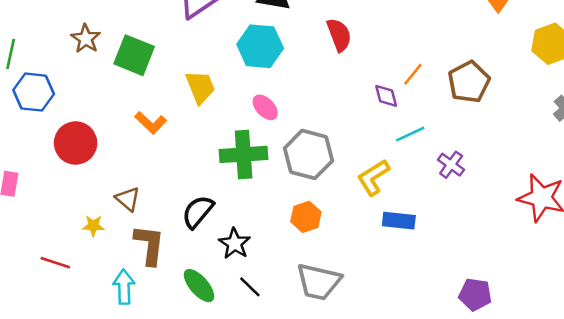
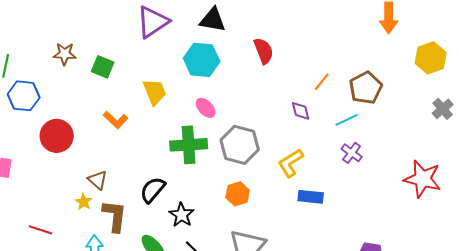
brown star: (86, 39) -> (65, 54), turned -30
green square: (134, 55) -> (103, 67), size x0.7
purple diamond: (386, 96) -> (301, 111), moved
cyan line: (410, 134) -> (347, 120), moved
yellow star: (93, 226) -> (84, 202), moved, turned 30

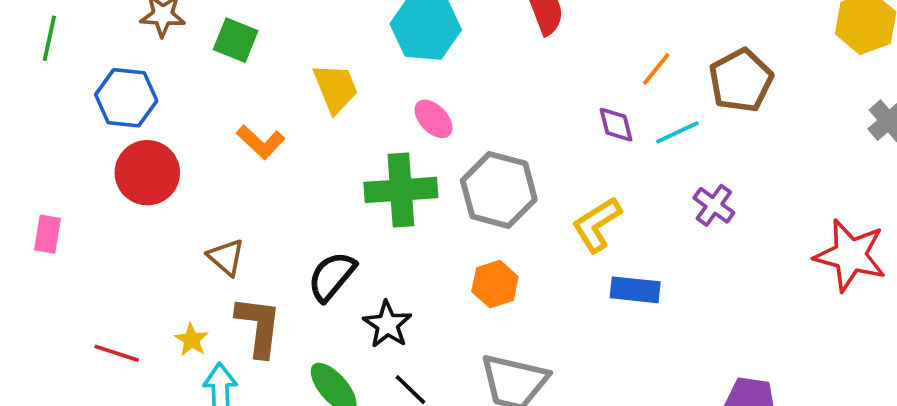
blue hexagon: (24, 96) -> (126, 98), moved
cyan line: (347, 120) -> (677, 132), moved
yellow star: (84, 202) -> (192, 340), moved

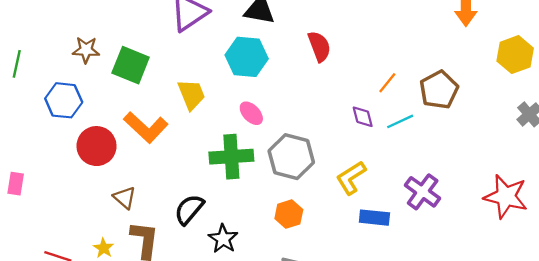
green square: (236, 40) -> (131, 65), size x1.4
orange L-shape: (261, 142) -> (146, 127), size x1.5
red circle: (147, 173) -> (97, 146), moved
purple cross: (714, 205) -> (423, 192), moved, size x1.4

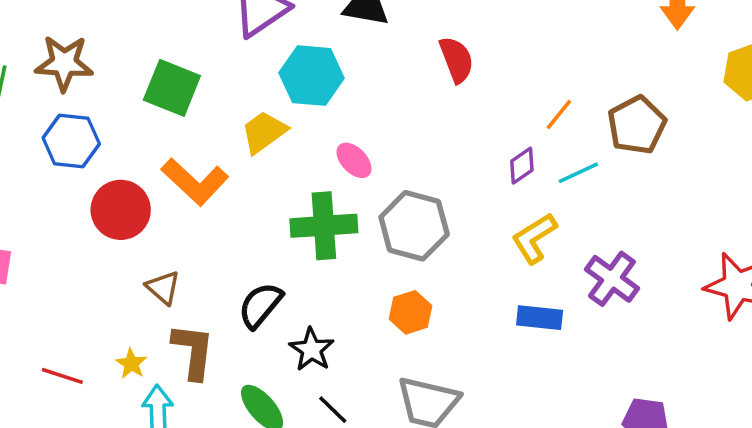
brown star: (86, 50) -> (64, 63), moved, size x1.4
cyan hexagon: (247, 57) -> (312, 76), moved
yellow trapezoid: (191, 94) -> (264, 132), turned -104
purple diamond: (363, 117) -> (522, 166), turned 70
yellow L-shape: (351, 178) -> (534, 238), moved

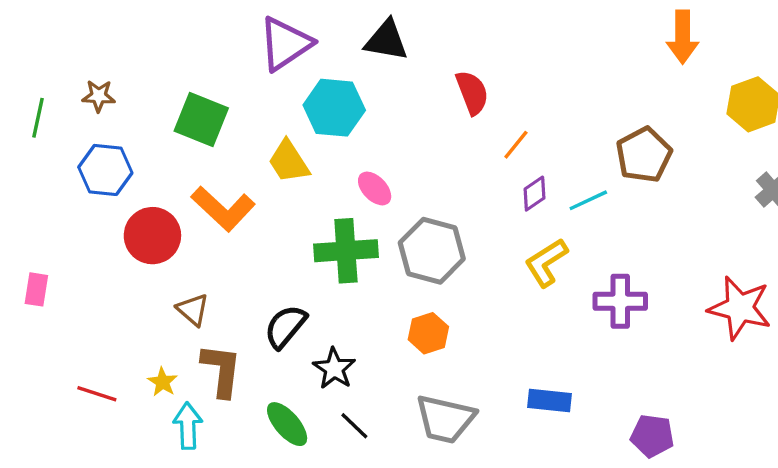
brown star: (64, 63) -> (99, 96), size x0.6
orange line: (559, 114) -> (516, 145), moved
yellow trapezoid: (264, 132) -> (289, 162), turned -87
purple cross: (612, 279) -> (620, 301), turned -36
blue rectangle: (540, 318) -> (550, 401), moved

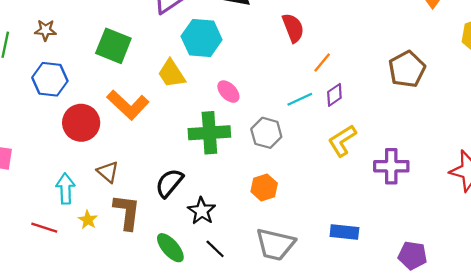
cyan line: (588, 200) -> (300, 99), moved
gray hexagon: (432, 251) -> (266, 133), size x0.7
cyan arrow: (188, 426) -> (66, 189), moved

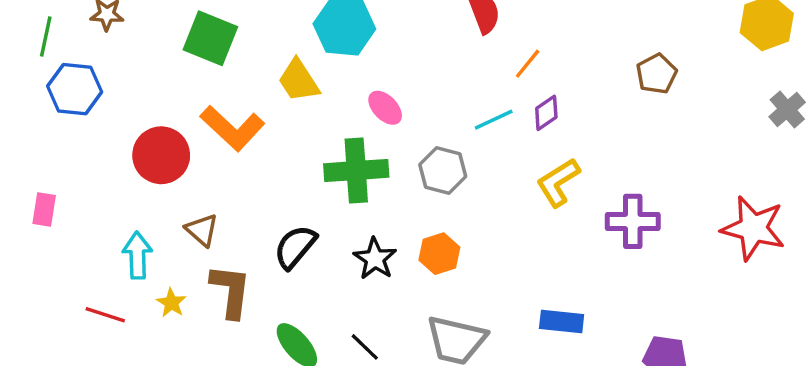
brown pentagon: (407, 69) -> (657, 74), size x0.7
blue hexagon: (50, 79) -> (75, 89), moved
black star: (202, 211) -> (375, 259), moved

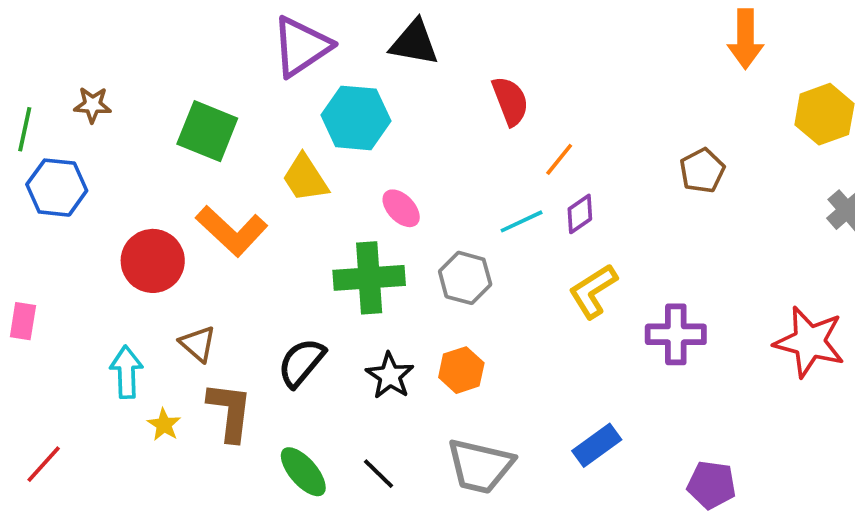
red line: (105, 315) -> (44, 464), moved, turned -66
blue rectangle: (562, 322) -> (597, 445), turned -42

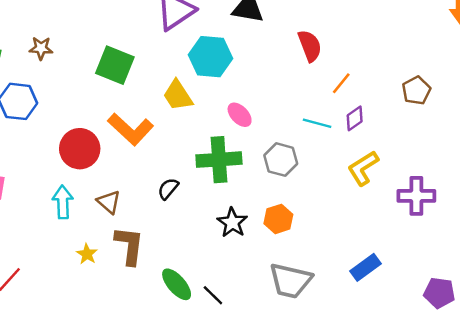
brown pentagon: (702, 171) -> (416, 91), moved
cyan line: (522, 221) -> (317, 123), turned 40
black semicircle: (301, 363) -> (168, 189), moved, size x0.7
cyan arrow: (126, 372) -> (63, 202), moved
black line: (379, 474) -> (213, 295), moved

